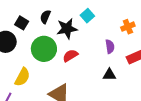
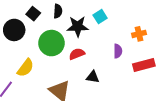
black semicircle: (45, 17) -> (58, 11), turned 152
black triangle: (109, 75) -> (93, 77), moved

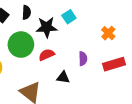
orange cross: (139, 34) -> (108, 33), turned -32
purple semicircle: (118, 51) -> (83, 59), moved

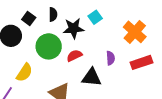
orange cross: (108, 33) -> (135, 32), size x1.6
black triangle: (63, 77) -> (92, 77), size x1.5

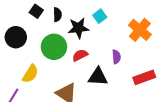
black square: (29, 18) -> (36, 11), moved
red rectangle: (141, 62) -> (144, 77), moved

